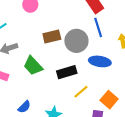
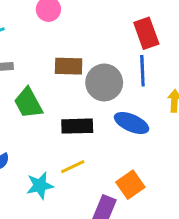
yellow line: (81, 92) -> (73, 167), moved

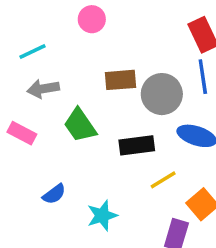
yellow line: (73, 167) -> (163, 180), moved

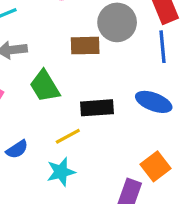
gray circle: (162, 94) -> (117, 22), moved
yellow line: (163, 180) -> (68, 136), moved

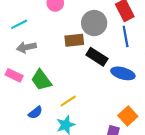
green trapezoid: (45, 86) -> (41, 80), moved
black rectangle: (97, 108) -> (97, 57), moved, turned 42

